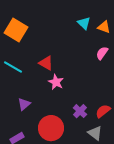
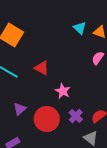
pink star: (56, 82) -> (63, 91), moved
red circle: (51, 128) -> (47, 119), moved

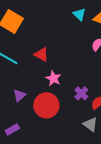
pink star: (63, 91) -> (53, 78), moved
purple cross: (76, 116) -> (81, 93), moved

